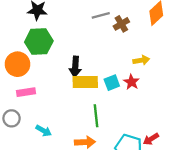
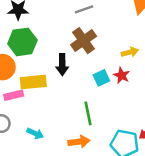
brown cross: (121, 24) -> (84, 41), moved, size x1.5
yellow rectangle: (85, 82) -> (33, 82), moved

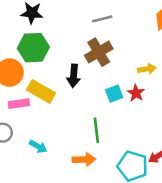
yellow rectangle: (33, 82) -> (41, 91), turned 30

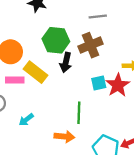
green hexagon: (33, 48) -> (56, 40), moved
red star: (136, 93) -> (118, 85), size x1.5
cyan arrow: (38, 147) -> (26, 120), turned 105

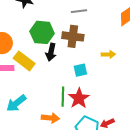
brown cross: (90, 45) -> (73, 36), turned 30
red star: (118, 85) -> (79, 98), moved
cyan arrow: (26, 120) -> (16, 103), size x1.5

